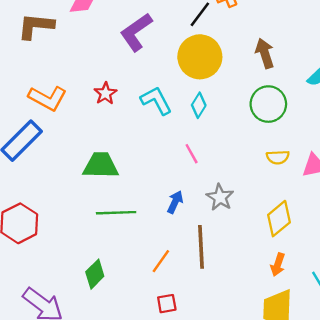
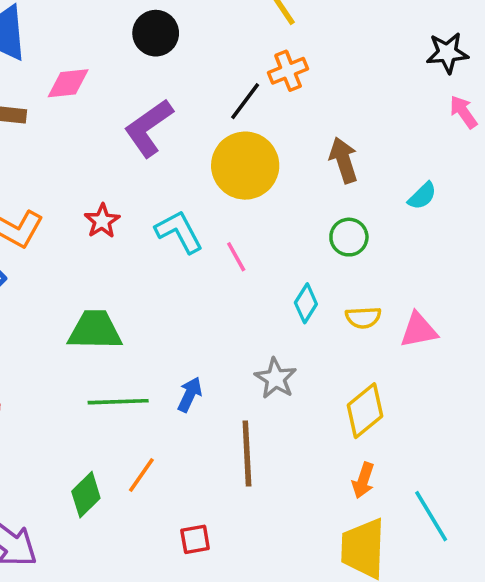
green circle: (268, 104) -> (349, 237), size x0.7
cyan diamond: (199, 105) -> (306, 303), moved
pink line: (192, 154) -> (236, 257), moved
blue arrow: (175, 202) -> (190, 394), moved
orange line: (161, 261) -> (141, 475), moved

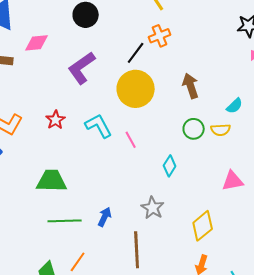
yellow semicircle: (363, 318) -> (221, 130), moved

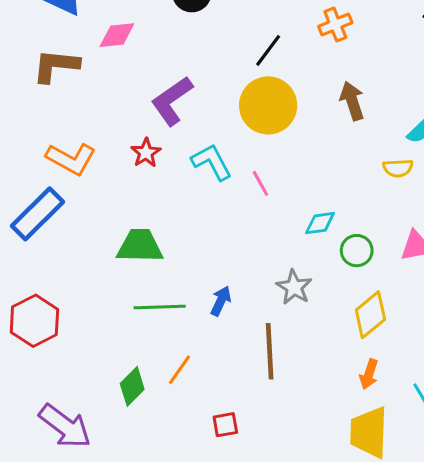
orange cross: (160, 36) -> (335, 24), moved
purple L-shape: (82, 68) -> (172, 101), moved
green circle: (194, 129) -> (357, 251), moved
cyan diamond: (170, 166) -> (320, 223), turned 50

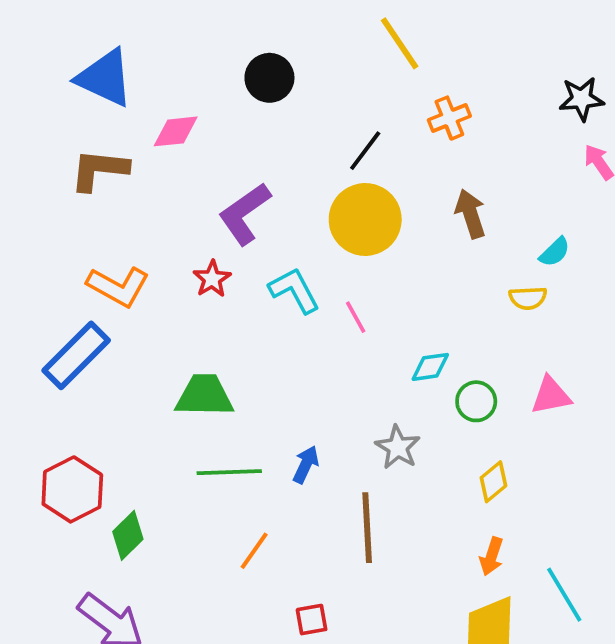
yellow diamond: (370, 315) -> (493, 482), size x0.7
green diamond: (132, 386) -> (128, 535), moved

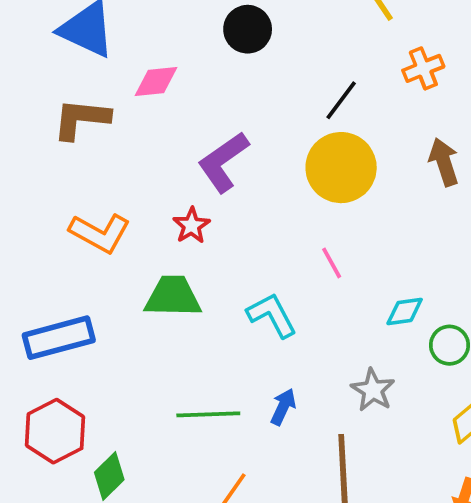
cyan L-shape: (294, 290) -> (272, 315), moved
blue rectangle: (76, 355) -> (59, 338), moved, turned 30
green trapezoid: (204, 396) -> (173, 297), moved

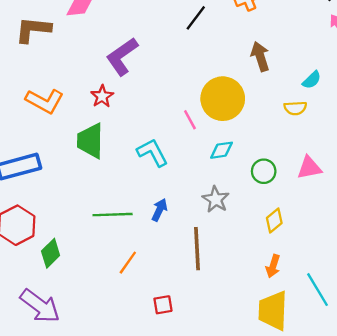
yellow circle: (341, 168) -> (223, 99), moved
green trapezoid: (173, 297) -> (90, 141), turned -90
cyan diamond: (405, 311) -> (222, 150), moved

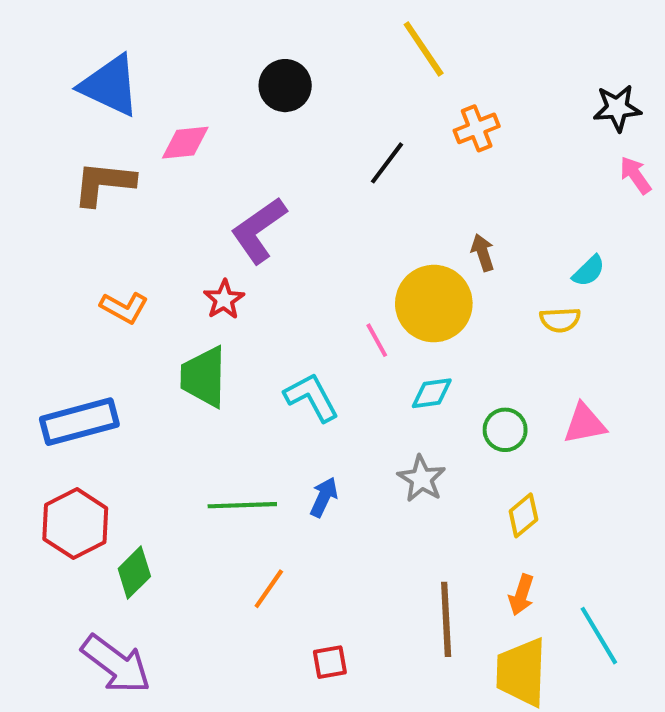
brown arrow: (260, 56) -> (483, 253), moved, size x0.7
orange L-shape: (45, 101) -> (124, 308), size x0.7
brown line: (197, 249) -> (446, 619), moved

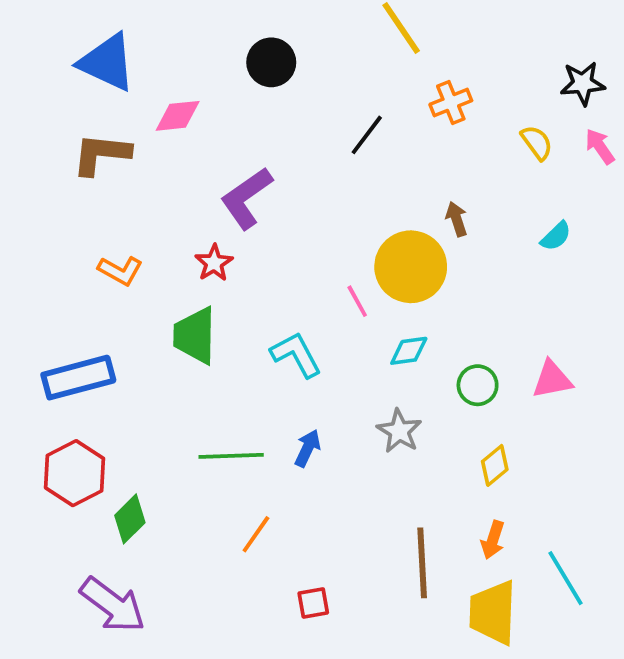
yellow semicircle: (560, 320) -> (537, 143), moved, turned -123

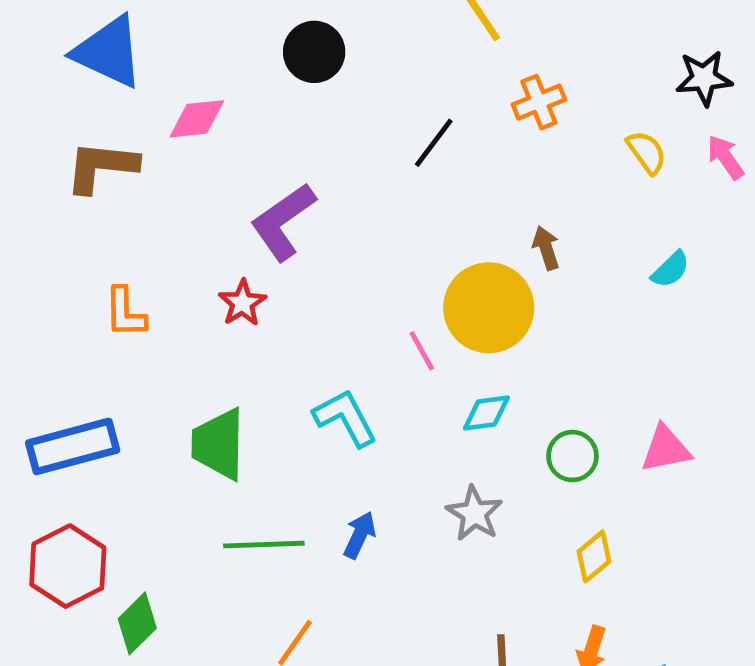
orange L-shape: (120, 271) -> (125, 313), turned 60
green trapezoid: (195, 336) -> (218, 444), moved

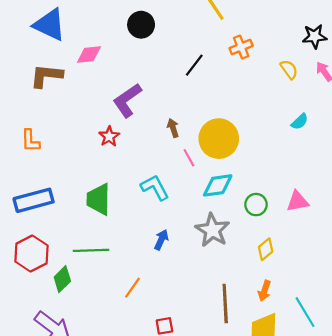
brown arrow: (546, 248) -> (173, 128), moved
orange L-shape: (125, 313) -> (30, 141), moved
cyan diamond: (486, 413) -> (218, 185), size x1.4
gray star: (474, 513) -> (212, 230), size x1.4
green line: (264, 545) -> (91, 250), moved

